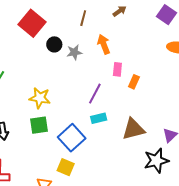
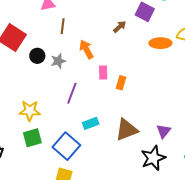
brown arrow: (119, 11) -> (120, 27), moved
purple line: (95, 94) -> (72, 93), moved

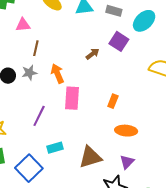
orange ellipse: (160, 43) -> (126, 131), moved
gray star: (58, 61) -> (29, 73), moved
pink rectangle: (103, 73) -> (72, 98), size x1.6
orange rectangle: (121, 83) -> (113, 101), moved

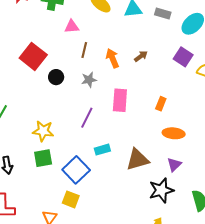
purple square: (119, 41) -> (183, 57), moved
gray star: (29, 73) -> (89, 80), moved
orange arrow: (57, 73) -> (112, 58), moved

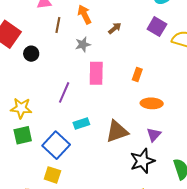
orange arrow: (112, 58) -> (84, 15), moved
gray star: (89, 80) -> (83, 44), moved

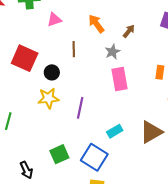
brown line: (58, 25) -> (74, 49), moved
gray star: (83, 44) -> (112, 52), moved
purple line: (64, 92) -> (80, 108), moved
yellow star: (21, 108) -> (48, 98), moved

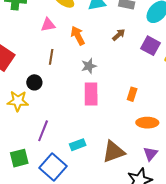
pink triangle: (54, 20) -> (48, 25), moved
brown arrow: (129, 31) -> (119, 35), moved
black circle: (52, 72) -> (34, 82), moved
purple line: (80, 108) -> (43, 131), moved

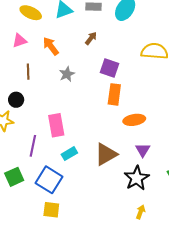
purple square: (150, 46) -> (109, 68), moved
pink rectangle: (91, 94) -> (56, 125), moved
orange rectangle: (132, 94) -> (114, 94), size x1.5

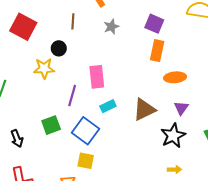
yellow arrow: (141, 212) -> (174, 170), turned 64

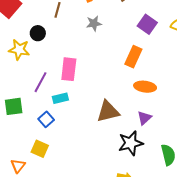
purple square: (154, 24) -> (147, 24), moved
cyan rectangle: (108, 106) -> (60, 98), moved
blue square: (86, 131) -> (46, 119), size x0.6

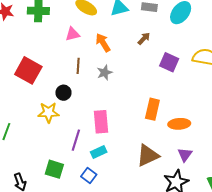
gray star: (94, 23) -> (105, 73), moved
orange rectangle: (133, 57) -> (152, 109), moved
green square: (14, 106) -> (54, 169), turned 36

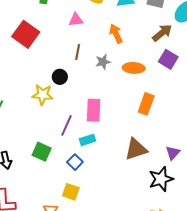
brown arrow: (144, 39) -> (162, 33), moved, size x1.5
orange arrow: (103, 43) -> (116, 34), moved
red square: (28, 70) -> (26, 34), moved
orange ellipse: (179, 124) -> (134, 68), moved

